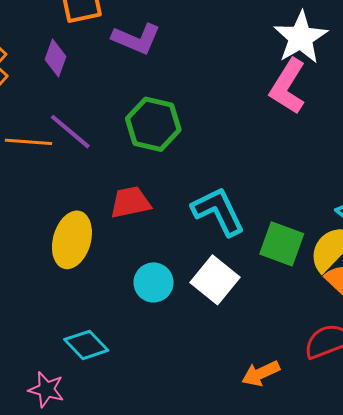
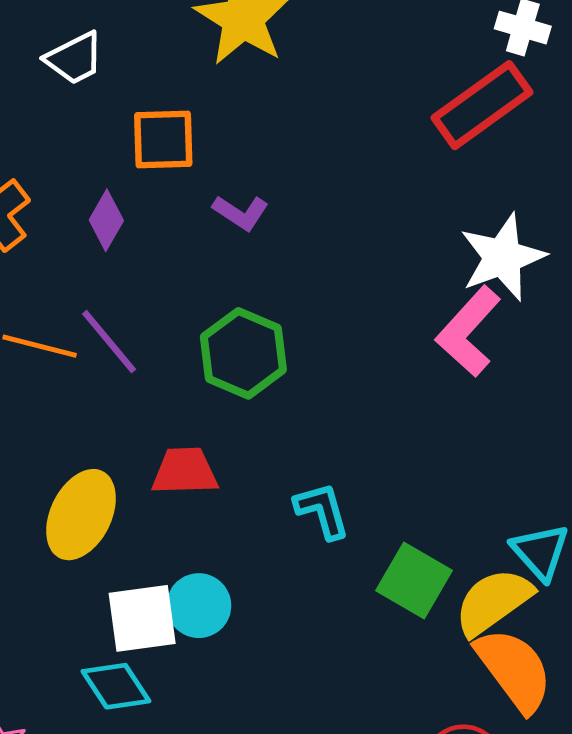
purple L-shape: (136, 39) -> (241, 213), size x0.7
cyan L-shape: (218, 211) -> (322, 511), size x0.7
white square: (215, 280) -> (142, 618), moved, turned 33
cyan diamond: (86, 345) -> (116, 686), moved

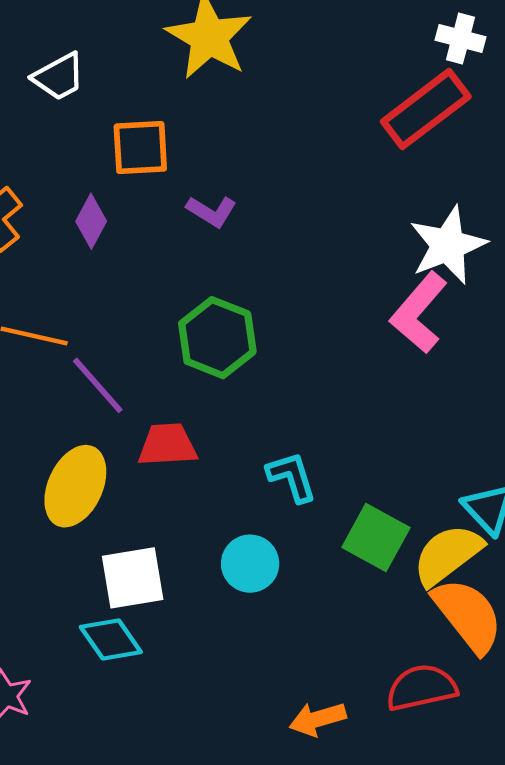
purple line: (109, 342) -> (98, 385), moved
cyan circle: (199, 606) -> (250, 564), moved

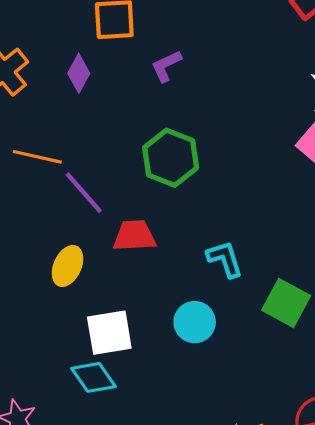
purple L-shape: (212, 211) -> (166, 66), turned 123
yellow ellipse: (75, 486) -> (68, 266), size x0.7

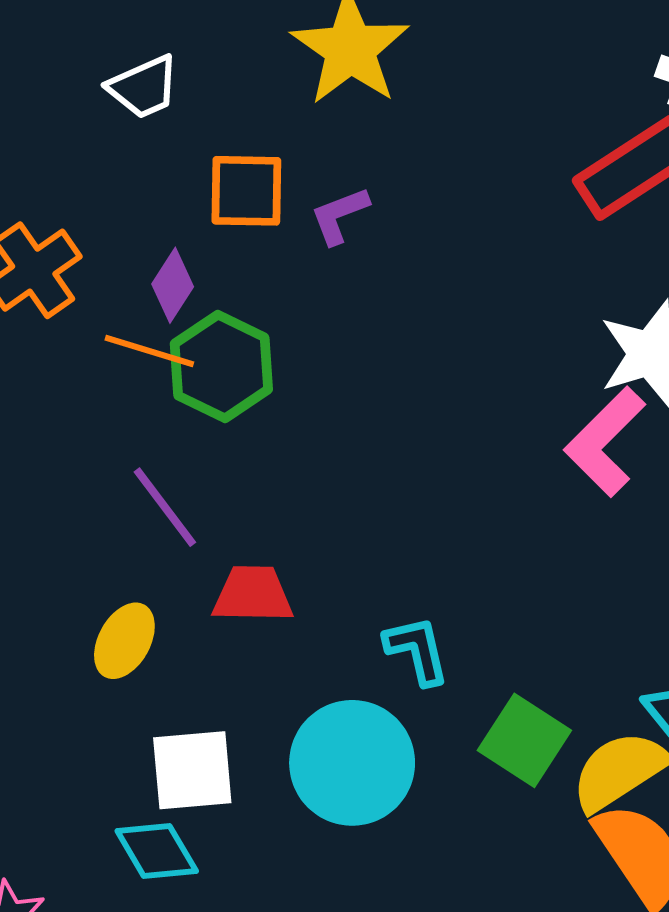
purple L-shape: (166, 66) -> (339, 215), moved
orange line: (37, 157) -> (149, 351), moved
green hexagon: (171, 158) -> (221, 367), moved
cyan circle: (195, 322) -> (352, 763), size x1.6

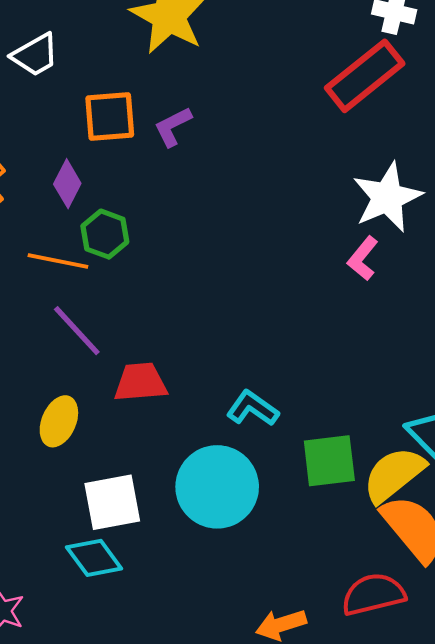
orange line: (149, 351) -> (58, 261), moved
green hexagon: (221, 367) -> (105, 234), size x0.7
pink L-shape: (605, 442) -> (363, 258), size x0.6
cyan L-shape: (417, 650) -> (253, 408), turned -36
green square: (524, 740) -> (329, 461), turned -34

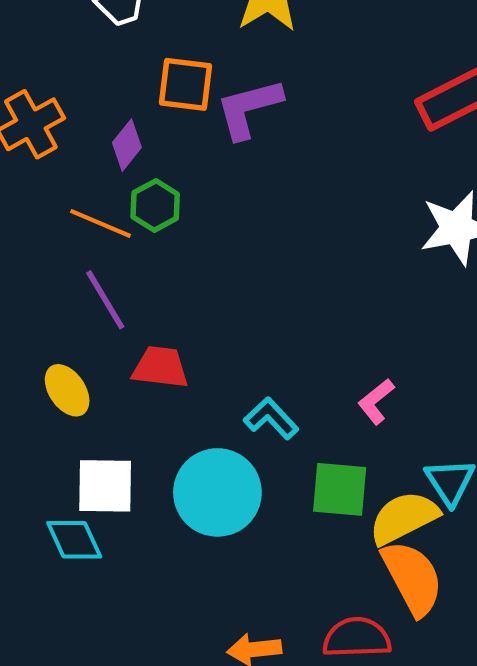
purple L-shape: (173, 127) -> (249, 108), size x1.6
pink L-shape: (363, 258) -> (376, 401), moved
yellow ellipse: (59, 421) -> (67, 390), turned -69

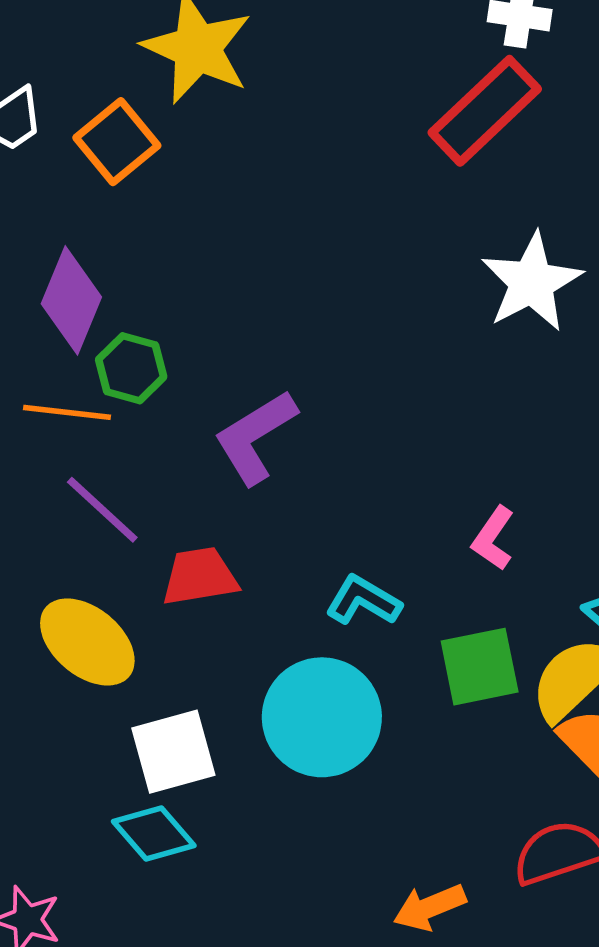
orange square: (186, 84) -> (117, 142), moved, turned -30
purple L-shape: (249, 108) -> (255, 437), moved
purple diamond: (127, 145) -> (71, 300), size x1.5
yellow ellipse: (67, 390) -> (87, 642), size x1.4

